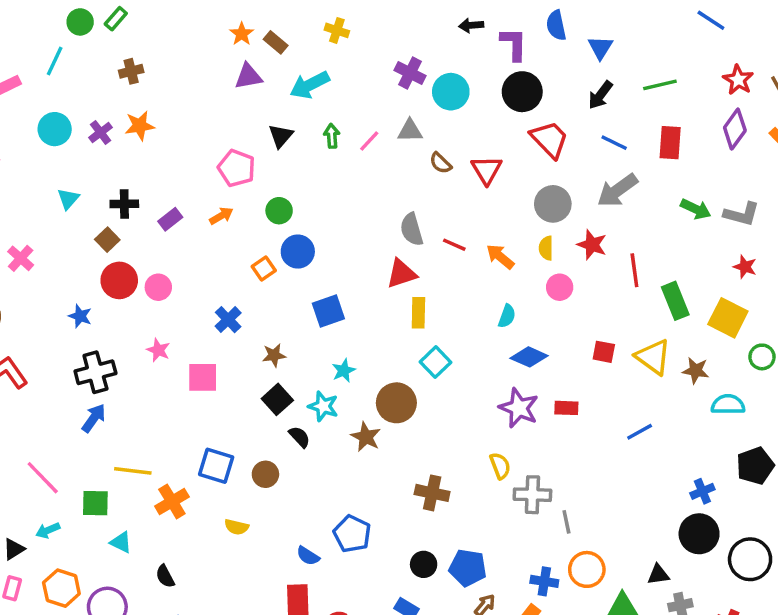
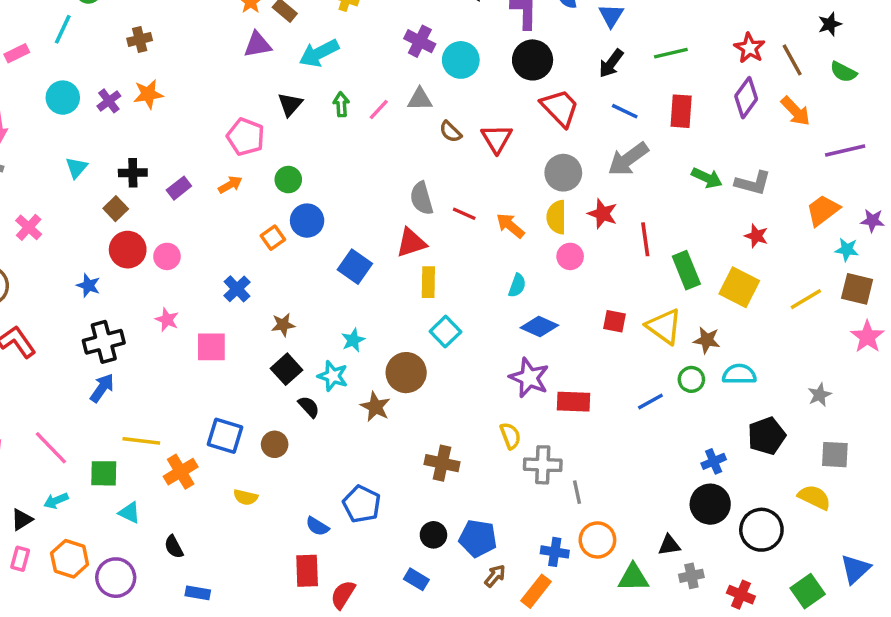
yellow semicircle: (546, 248) -> (556, 217), size x1.4
blue square: (328, 311) -> (355, 267), moved, turned -36
green circle: (762, 357) -> (691, 379), moved
red rectangle: (566, 408) -> (574, 402), moved, size x1.4

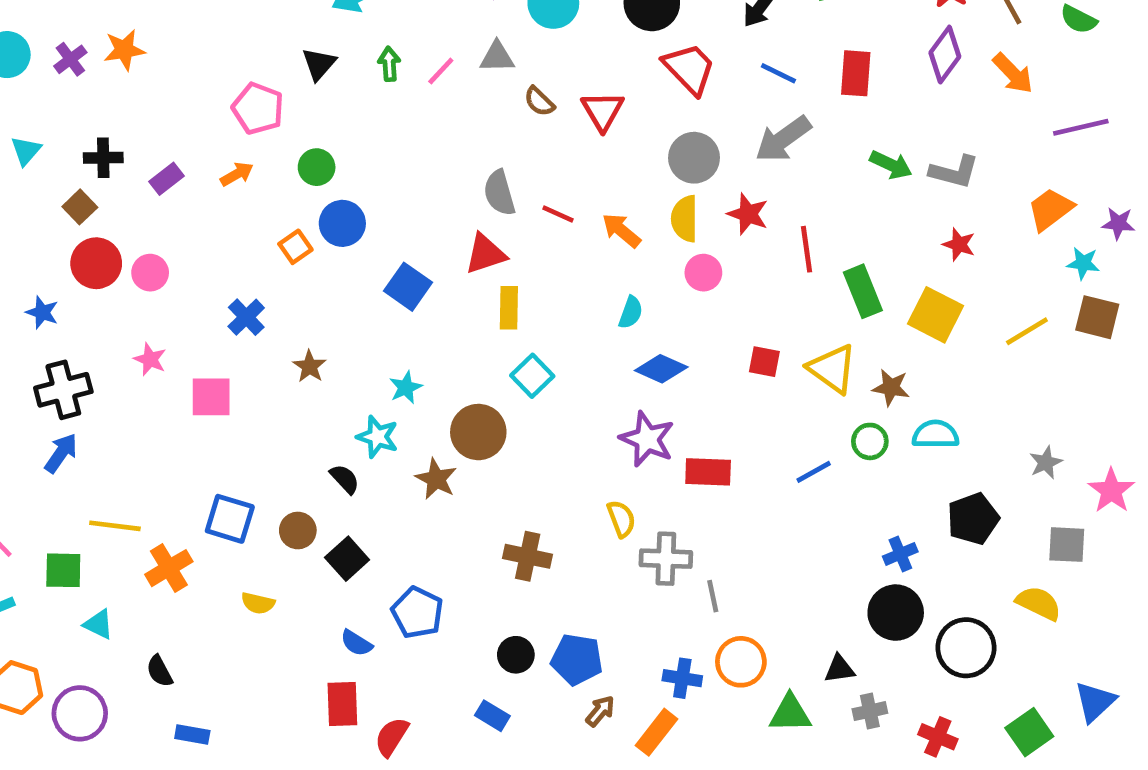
brown star: (283, 325) -> (310, 366), turned -30
pink star: (867, 337) -> (1111, 491), moved
black square: (287, 369) -> (347, 559), moved

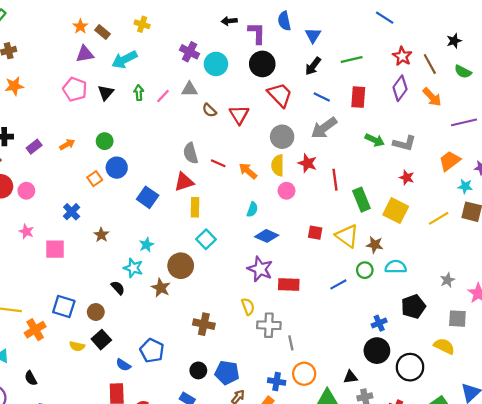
pink pentagon: (258, 108) -> (75, 89), moved
black square: (347, 559) -> (101, 340), moved

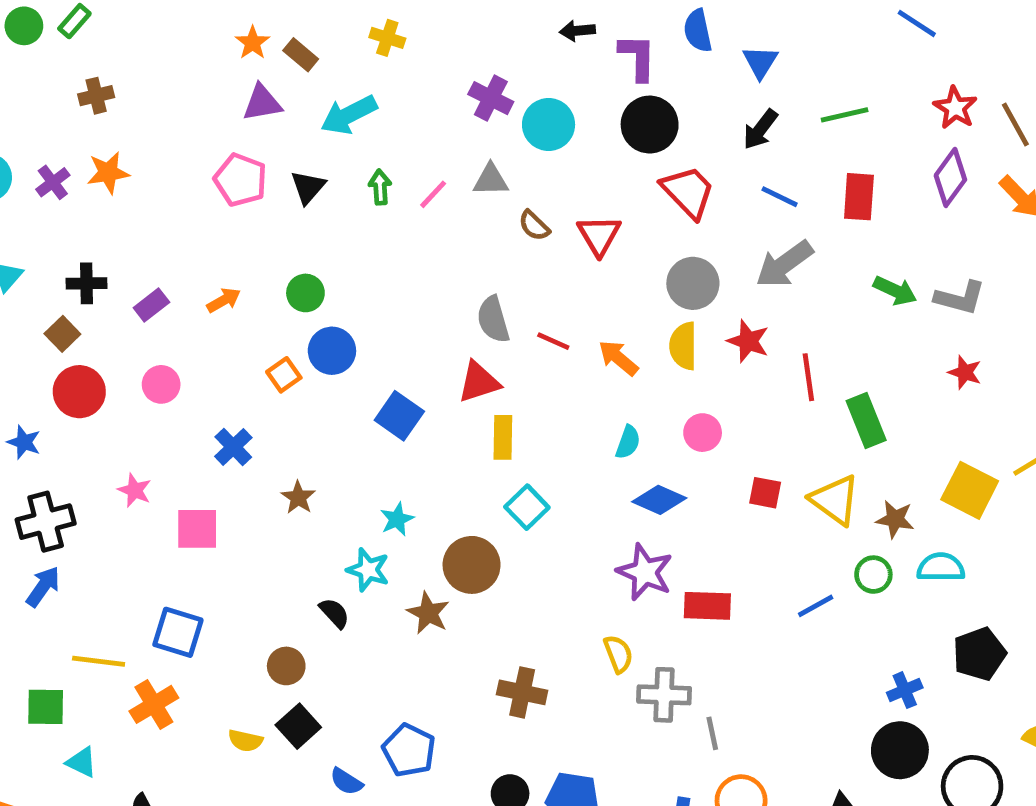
pink circle: (26, 191) -> (161, 384), moved
pink circle: (287, 191) -> (703, 433), moved
yellow square: (396, 211) -> (970, 490), moved
blue square: (64, 306) -> (178, 632), moved

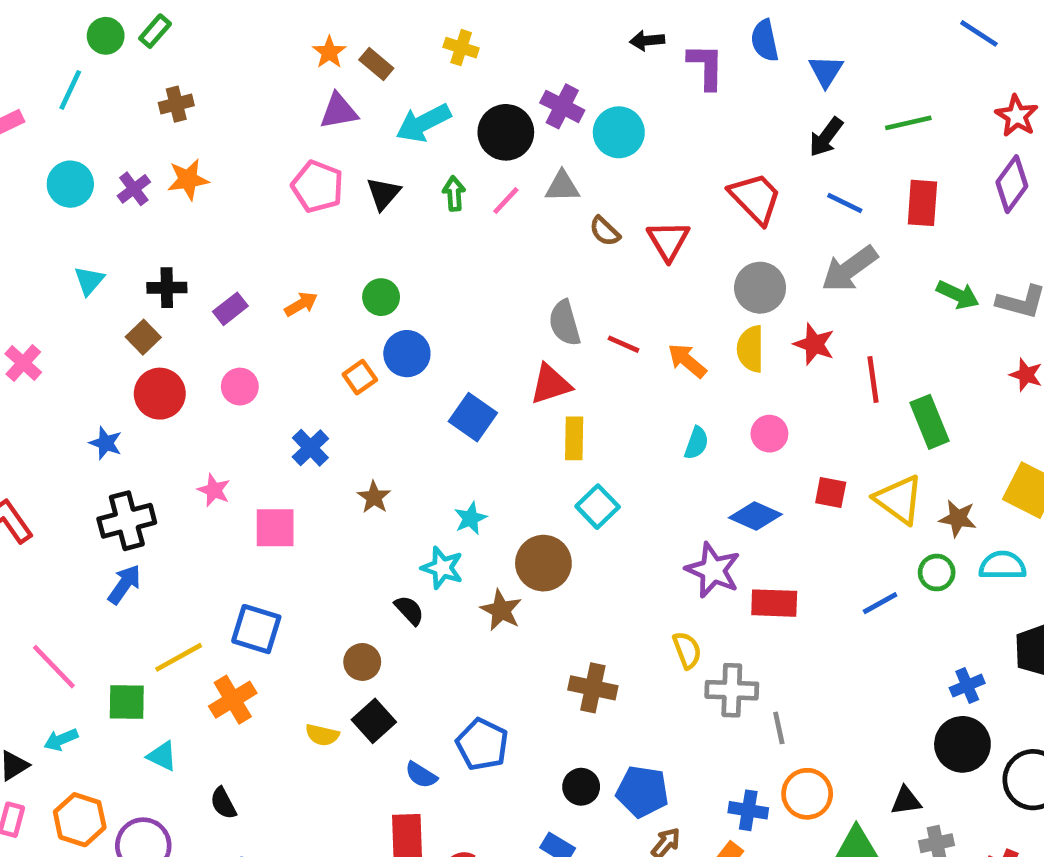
black circle: (650, 125) -> (506, 132), moved
blue diamond: (659, 500) -> (755, 516), moved
yellow line: (99, 661) -> (179, 657), turned -36

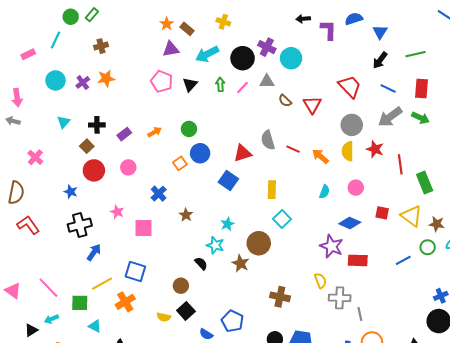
blue semicircle: (765, 41) -> (354, 19), turned 84
green arrow: (958, 295) -> (420, 118), moved
red triangle: (551, 384) -> (243, 153), moved
blue arrow: (124, 584) -> (94, 252), moved

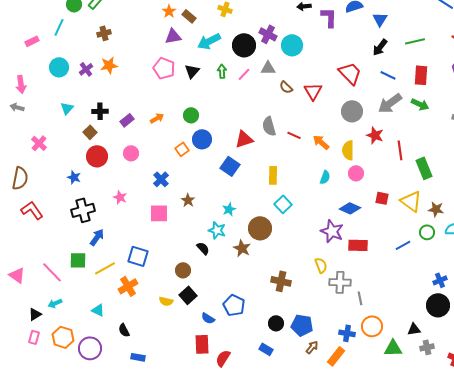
yellow semicircle: (348, 151) -> (348, 150), moved
pink square: (143, 228) -> (159, 213), moved
green square: (80, 303) -> (78, 260), moved

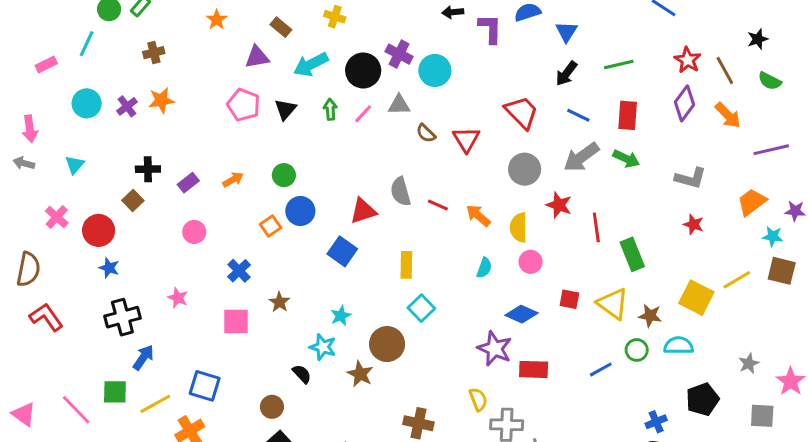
orange star: (169, 11) -> (217, 20), moved
cyan triangle: (67, 108) -> (75, 165), moved
red circle: (97, 156) -> (99, 230), moved

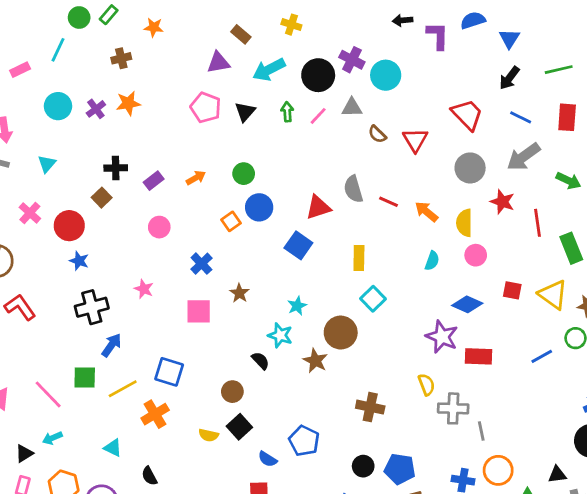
orange star: (217, 20) -> (154, 27), moved, turned -30
green arrow: (626, 159) -> (568, 181), moved

